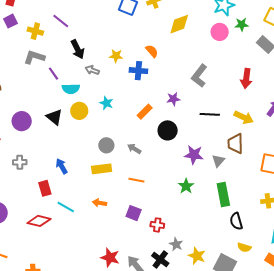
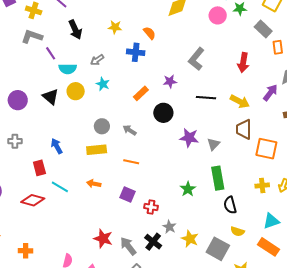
yellow star: (116, 56) -> (115, 27), moved
gray arrow: (92, 70) -> (97, 60), moved, turned -56
brown trapezoid: (235, 144) -> (244, 129), moved
green star: (186, 186) -> (188, 189), moved

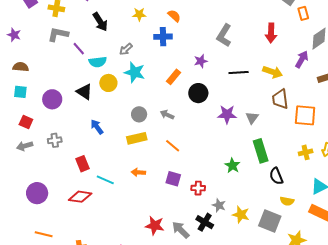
cyan star: (103, 84) -> (135, 72), size x1.5
blue arrow: (57, 146) -> (97, 127), moved
orange line: (131, 162) -> (173, 146), turned 35

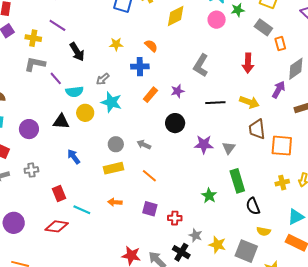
orange rectangle: (174, 77) -> (150, 95), moved
black triangle: (84, 92) -> (61, 121), turned -30

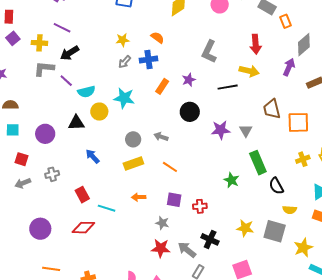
black arrow: (77, 52) -> (70, 53), moved, turned 96
gray arrow: (103, 79) -> (125, 62), moved
yellow arrow: (249, 102) -> (249, 71), moved
gray star: (196, 235) -> (162, 223), moved

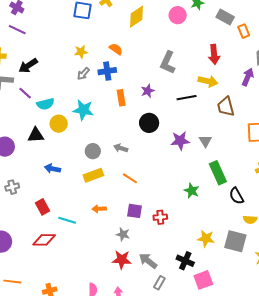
purple line: (62, 28) -> (17, 30), moved
orange rectangle: (162, 86) -> (121, 98), turned -42
brown trapezoid: (272, 109) -> (226, 107), moved
blue arrow: (93, 156) -> (52, 169), turned -35
black cross: (210, 239) -> (185, 261), moved

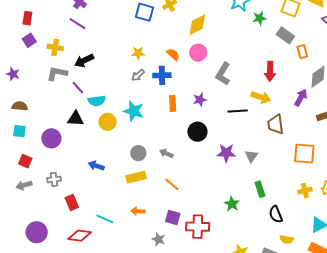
pink circle: (178, 15) -> (198, 53), moved
black triangle: (36, 135) -> (76, 119), moved
green rectangle: (218, 173) -> (260, 189), size x0.7
red rectangle: (43, 207) -> (72, 203), moved
red cross: (160, 217) -> (198, 227), size x1.6

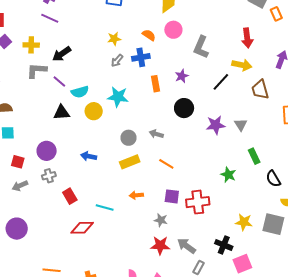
black line: (238, 111) -> (221, 82), turned -36
purple circle: (51, 138) -> (47, 151), moved
purple circle: (37, 232) -> (17, 229), moved

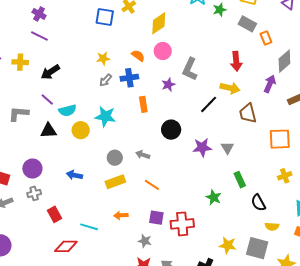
gray L-shape: (37, 70) -> (19, 114), moved
purple star: (182, 76) -> (168, 85), moved

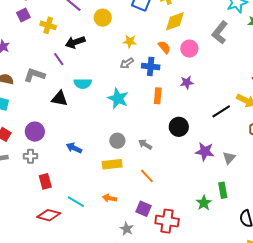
yellow diamond: (159, 23) -> (175, 21), moved
gray L-shape: (190, 69) -> (220, 32), moved
purple line: (47, 100) -> (59, 59), moved
yellow circle: (81, 130) -> (103, 18), moved
green rectangle: (240, 180) -> (223, 190), moved

